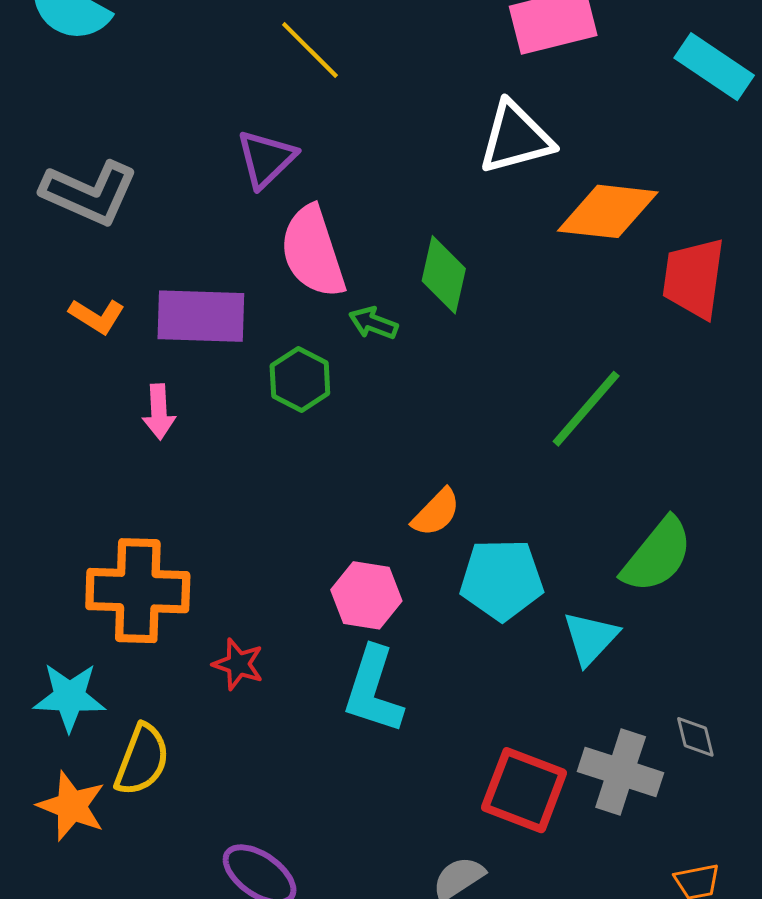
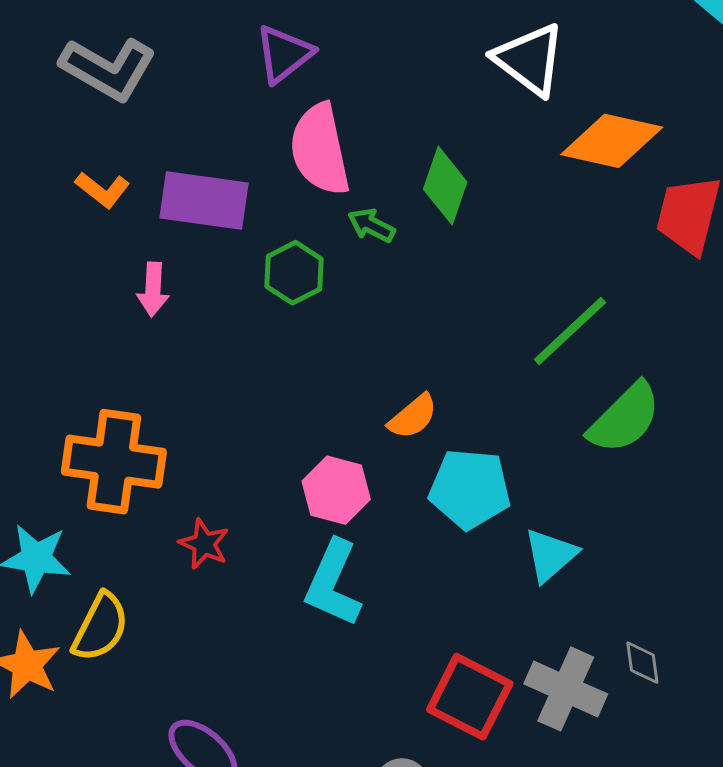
white triangle: (516, 138) -> (529, 59), turned 46
green semicircle: (657, 555) -> (625, 418), moved

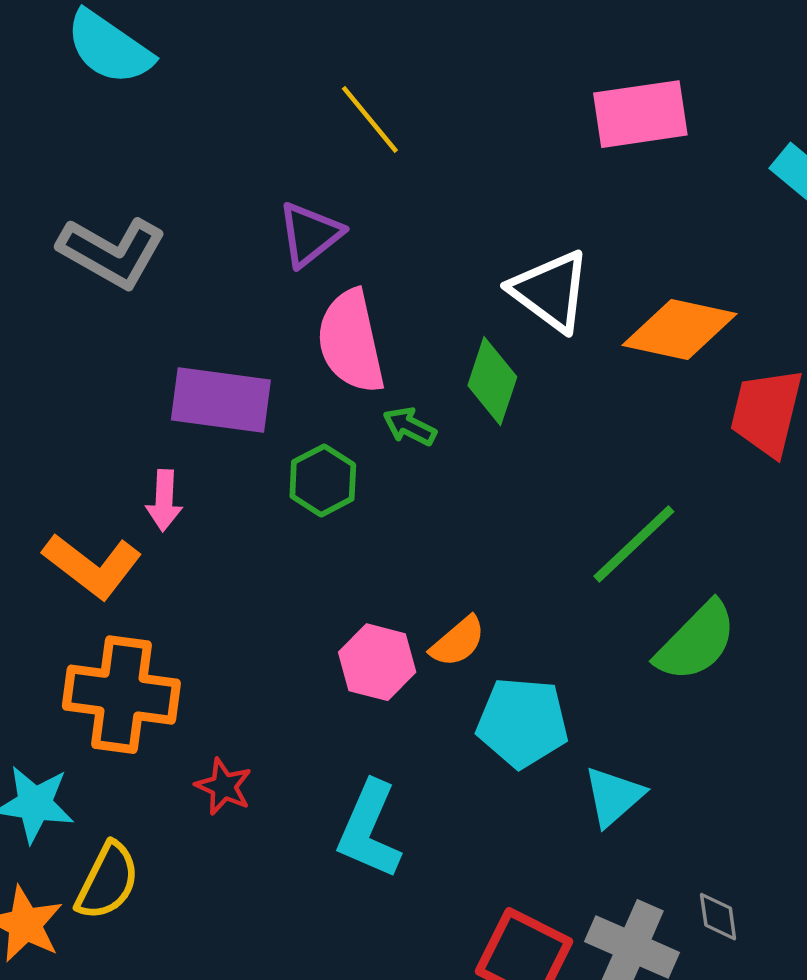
white triangle: (529, 59) -> (550, 291), moved
orange L-shape: (103, 190) -> (92, 566), moved, size x1.6
pink hexagon: (336, 490) -> (377, 662), moved

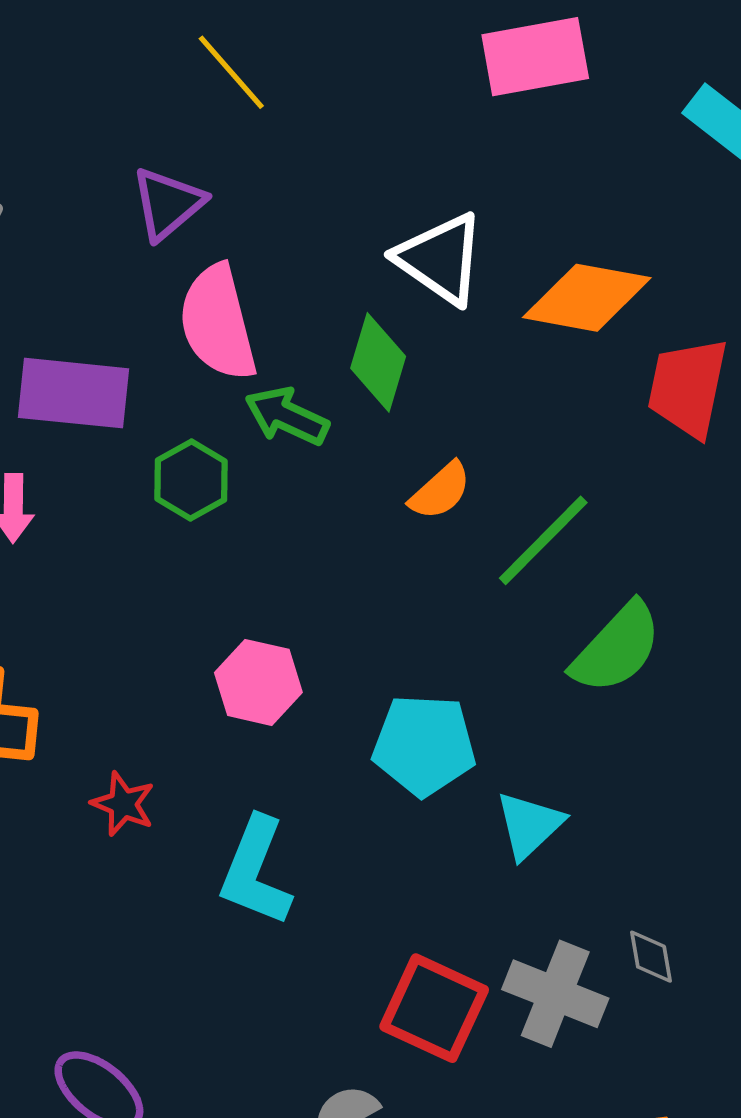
green arrow: (410, 426) -> (287, 416), size x1.4
orange semicircle: (458, 642) -> (440, 491), moved
red star: (224, 786) -> (123, 804), moved

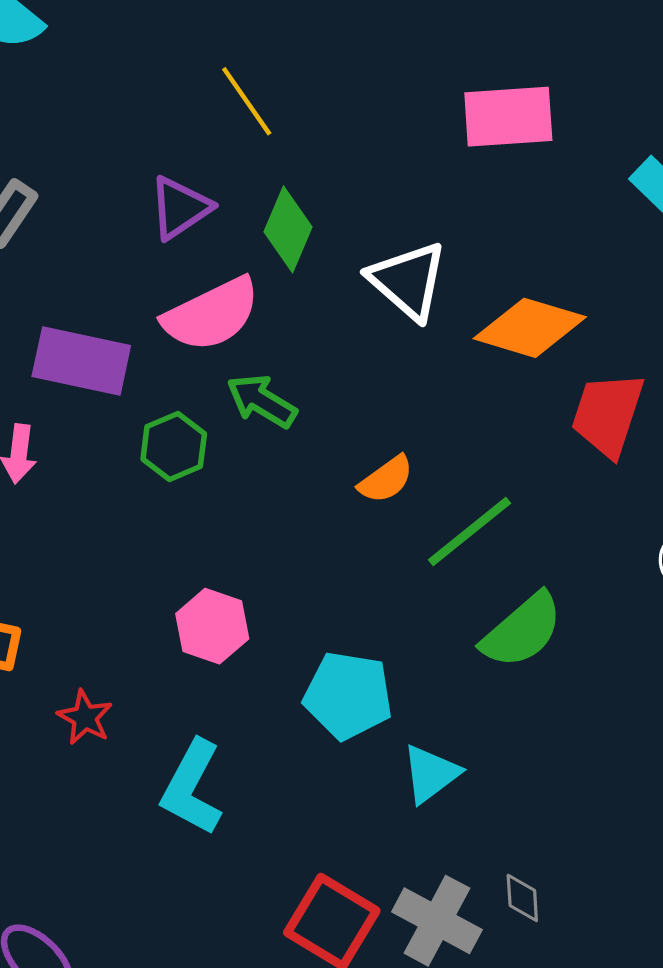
pink semicircle: (218, 323) -> (211, 314), turned -108
green diamond: (378, 362) -> (288, 229), moved

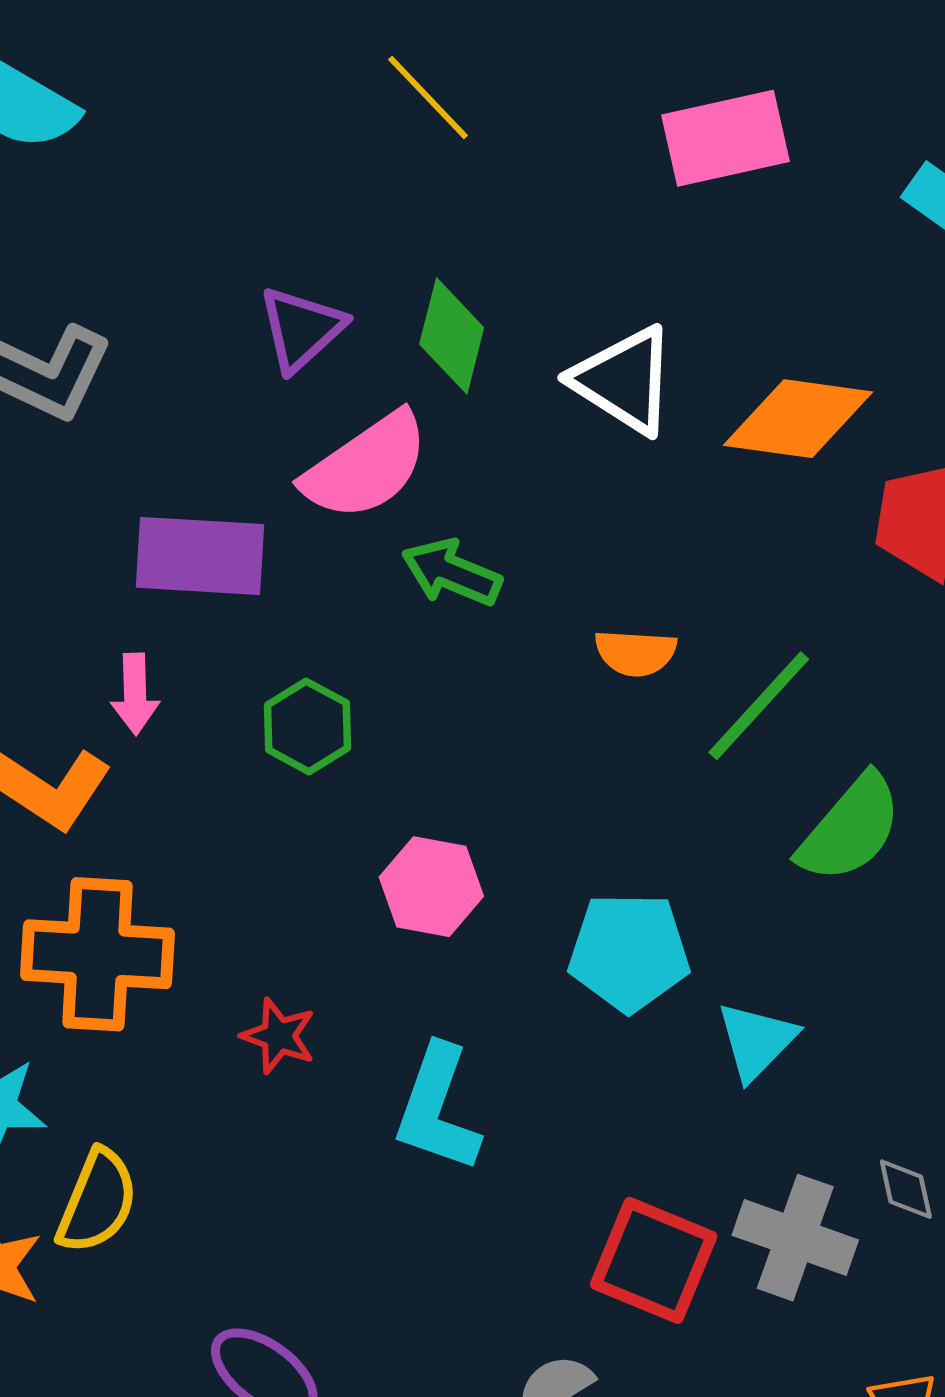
yellow line: (247, 101) -> (428, 97), moved
green hexagon: (174, 446) -> (308, 726), moved
orange semicircle: (386, 479) -> (636, 653), turned 48

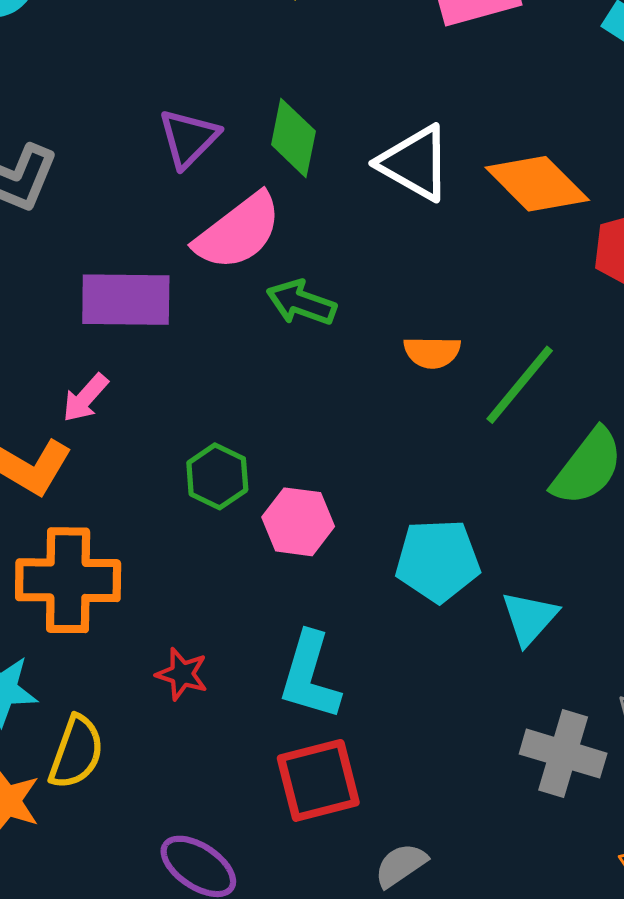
orange diamond: (798, 419) -> (537, 184), turned 40
pink arrow: (135, 694) -> (85, 398), turned 46
green hexagon: (308, 726) -> (217, 476), moved
red star: (279, 1036) -> (182, 674), moved
red square: (654, 1260) -> (318, 780), moved, turned -34

